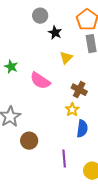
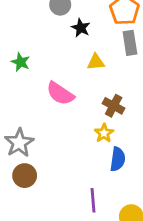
yellow triangle: (66, 58) -> (96, 62), turned 40
green star: (11, 67) -> (21, 62), moved
brown circle: (29, 141) -> (25, 176), moved

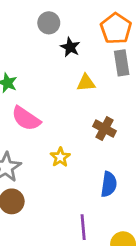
pink semicircle: (60, 93) -> (26, 119), moved
yellow star: (104, 133) -> (60, 157), moved

